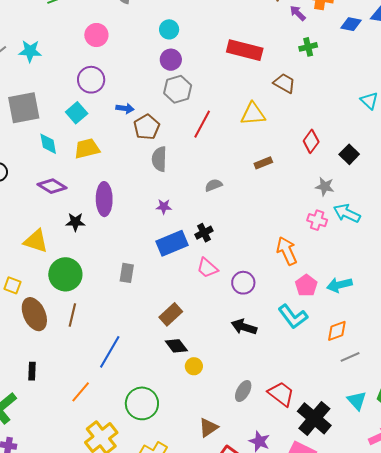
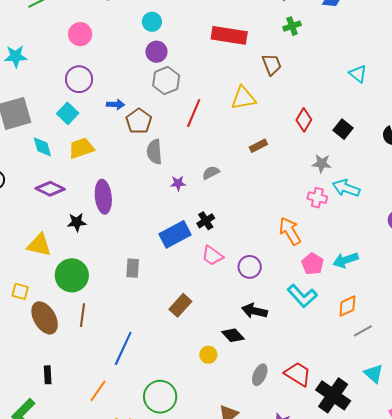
brown trapezoid: (284, 83) -> (272, 64), turned 45
purple star: (164, 207) -> (178, 183), moved
black diamond: (176, 346) -> (233, 335), moved

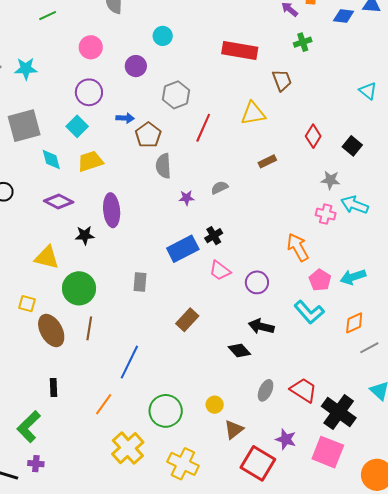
purple circle: (156, 52) -> (136, 66), moved
yellow circle: (208, 355) -> (215, 405), moved

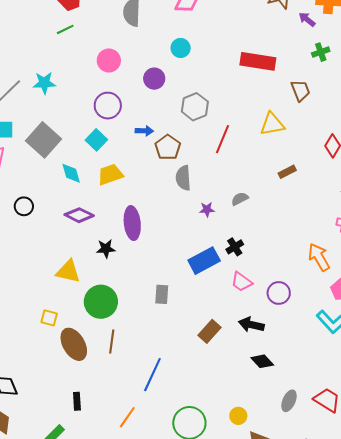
gray square: (24, 126) -> (43, 140), turned -32
black arrow: (261, 326) -> (251, 325), moved

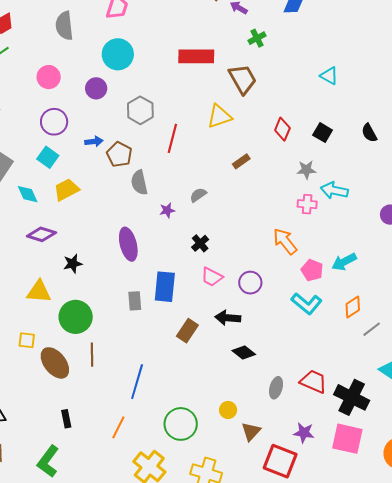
cyan circle: (181, 48) -> (118, 54), size x1.6
brown trapezoid: (300, 90) -> (243, 79), size x1.4
purple ellipse: (132, 223) -> (128, 244), moved
blue rectangle: (204, 261) -> (165, 287), moved, turned -48

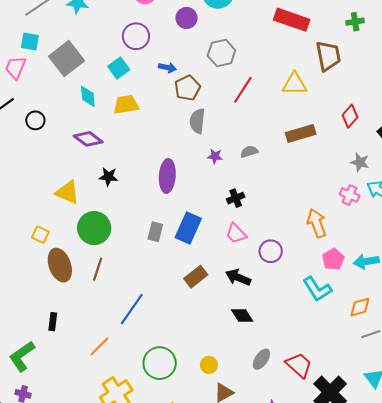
brown rectangle: (241, 161) -> (301, 134), size x1.6

